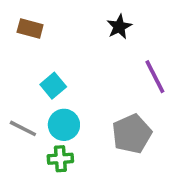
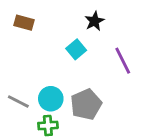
cyan square: (53, 86) -> (76, 49), moved
gray pentagon: (132, 134) -> (86, 104), moved

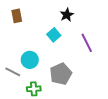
brown rectangle: (24, 23) -> (17, 16), turned 64
cyan circle: (51, 99) -> (30, 60), moved

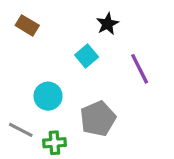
brown rectangle: (17, 16) -> (27, 25), turned -48
gray line: (13, 72) -> (21, 130), moved

